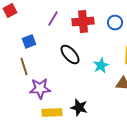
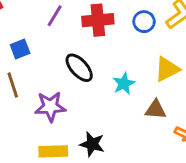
purple star: (40, 88) -> (50, 107), moved

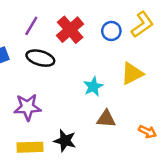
red cross: (98, 20) -> (70, 30), turned -36
black ellipse: (79, 68) -> (40, 58), moved, turned -32
brown triangle: (156, 110) -> (106, 119), moved

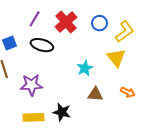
yellow L-shape: (142, 25) -> (125, 31), moved
yellow triangle: (132, 74) -> (116, 58), turned -42
orange arrow: (147, 132) -> (128, 92), moved

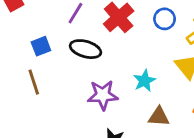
purple star: (31, 85) -> (103, 95), moved

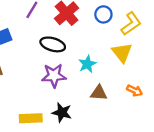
black ellipse: (85, 49) -> (53, 44), moved

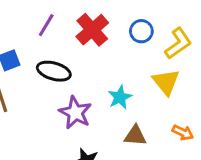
black ellipse: (53, 44) -> (54, 71), moved
purple star: (54, 76) -> (75, 113), turned 30

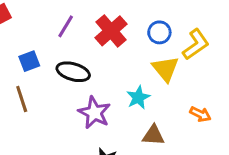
yellow triangle: (166, 82) -> (165, 69), moved
orange arrow: (183, 133) -> (200, 114), moved

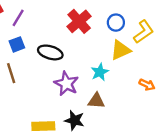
purple line: (66, 26) -> (18, 18), moved
yellow triangle: (165, 69) -> (120, 50), turned 45
brown triangle: (153, 135) -> (96, 101), moved

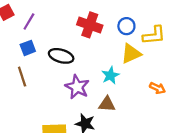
red cross: (79, 21) -> (90, 25), turned -30
yellow L-shape: (144, 32) -> (154, 35), turned 30

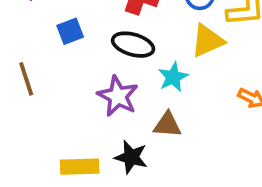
blue square: (28, 48) -> (70, 31), moved
black ellipse: (61, 56) -> (133, 45), moved

